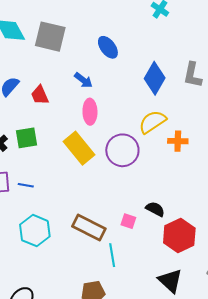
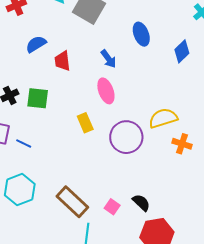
blue diamond: (155, 78) -> (182, 51), moved, size x0.7
pink ellipse: (90, 112) -> (106, 91), turned -35
yellow rectangle: (79, 148) -> (85, 123), size x0.6

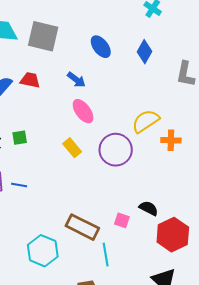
red trapezoid: (62, 61) -> (30, 80), moved, turned 125
green square: (38, 98) -> (20, 138), size x0.7
cyan hexagon: (20, 190) -> (43, 251), moved

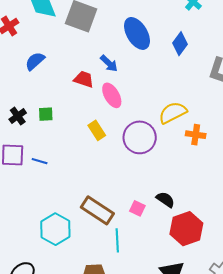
blue ellipse: (101, 47) -> (137, 33), size x1.4
red trapezoid: (30, 80) -> (84, 79), moved

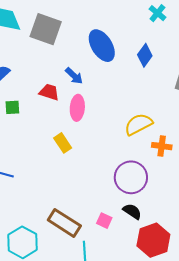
pink ellipse: (112, 95) -> (77, 108), turned 35
green square: (46, 114) -> (12, 107), moved
purple circle: (140, 137) -> (131, 177), moved

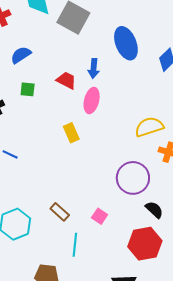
blue arrow: (74, 76) -> (94, 68), turned 42
black semicircle: (132, 211) -> (154, 210), moved
brown rectangle: (64, 223) -> (60, 212), size x0.6

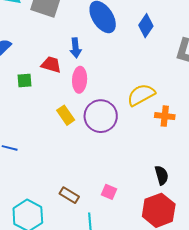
green square: (28, 89) -> (25, 80), moved
purple circle: (133, 178) -> (101, 116), moved
black semicircle: (154, 210) -> (162, 175), turned 42

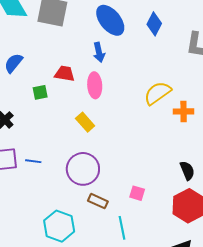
blue arrow: (76, 48) -> (99, 52), moved
purple circle: (101, 116) -> (83, 169), moved

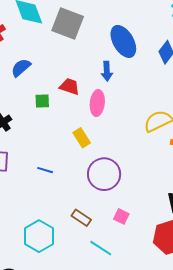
blue line: (33, 161) -> (45, 170), moved
purple circle: (83, 169) -> (104, 174), moved
cyan line: (122, 228) -> (101, 248), turned -55

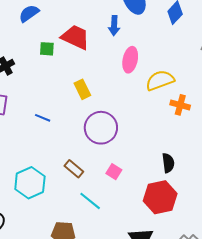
red trapezoid: (70, 87) -> (75, 37), size x1.4
pink ellipse: (97, 103) -> (130, 60), moved

